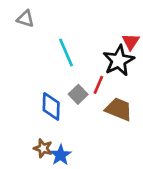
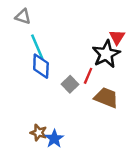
cyan line: (66, 52) -> (37, 47), moved
blue diamond: (51, 106) -> (41, 66), moved

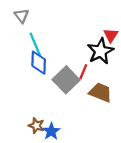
gray triangle: (23, 17) -> (21, 16), turned 35
gray square: (70, 84) -> (66, 80), size x1.6

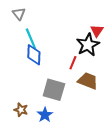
gray square: (66, 80) -> (54, 90), moved, turned -30
brown star: (36, 126) -> (21, 110), moved

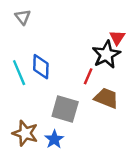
cyan line: (31, 39) -> (19, 73), moved
brown star: (21, 110) -> (25, 133), size x1.5

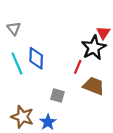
gray triangle: (23, 17) -> (14, 28), moved
gray square: (65, 109) -> (57, 96), size x0.6

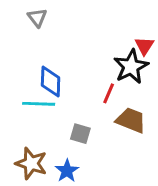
gray triangle: (14, 28) -> (37, 17), moved
cyan line: (17, 64) -> (39, 104), moved, turned -65

